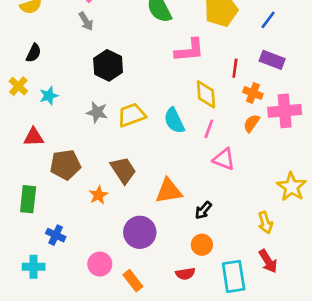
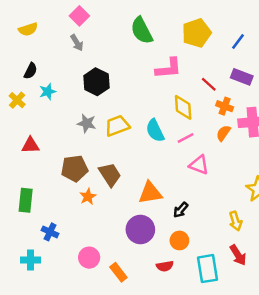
red line: (235, 68) -> (209, 84), turned -56
cyan star: (49, 96) -> (48, 92), moved
pink line: (209, 129) -> (186, 138), turned 42
brown pentagon: (65, 165) -> (74, 168), moved
purple circle: (140, 232) -> (140, 229), moved

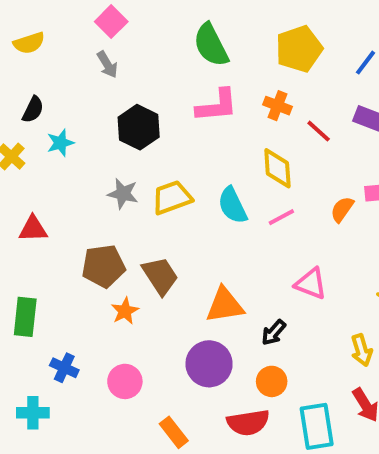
pink L-shape: (168, 68) -> (217, 106), moved
orange cross: (225, 106) -> (277, 106), moved
pink triangle: (199, 165) -> (311, 284), moved
pink circle: (89, 258) -> (125, 381), moved
red semicircle: (165, 266) -> (248, 423), size x1.5

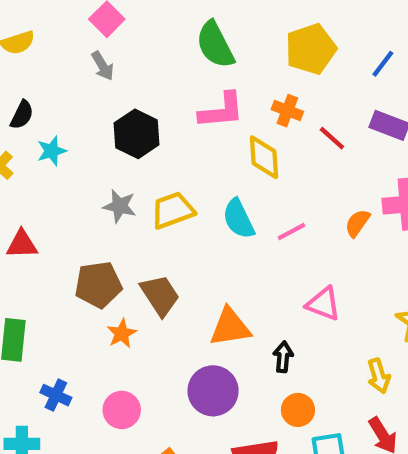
yellow diamond: (277, 168) -> (264, 157), moved
black arrow: (274, 333) -> (283, 357), turned 144
orange circle: (272, 381) -> (298, 410), moved

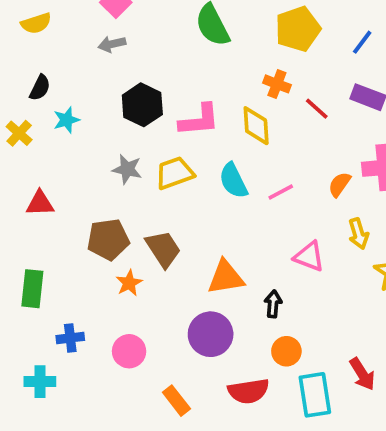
gray arrow: (103, 66) -> (112, 44), turned 108
pink L-shape: (221, 111) -> (199, 120), moved
yellow arrow: (379, 376) -> (358, 234), moved
blue cross: (56, 395) -> (70, 338), turned -32

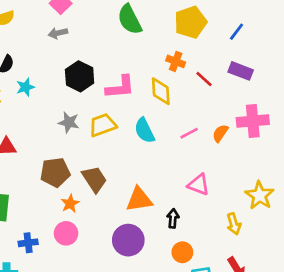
pink line: (281, 192) -> (189, 133), moved
yellow arrow: (358, 234) -> (234, 224), moved
pink circle: (129, 351) -> (66, 233), moved

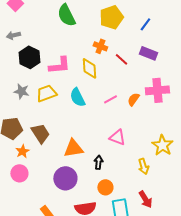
gray arrow: (58, 33) -> (13, 35), moved

